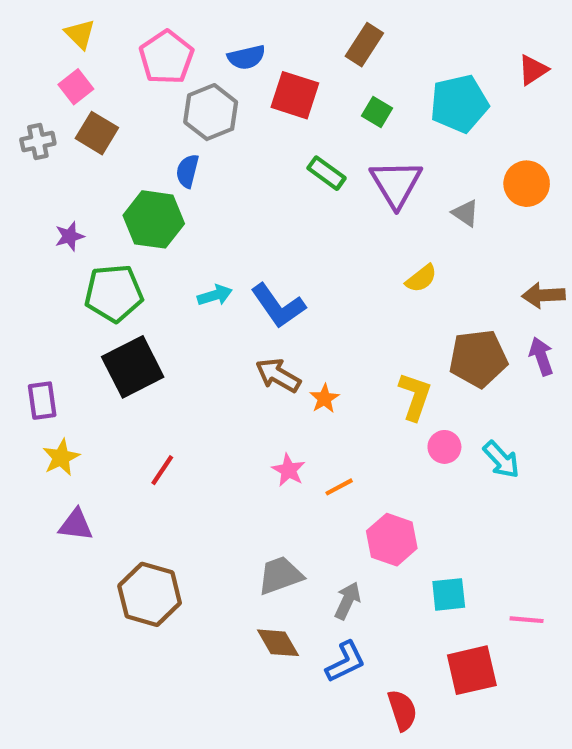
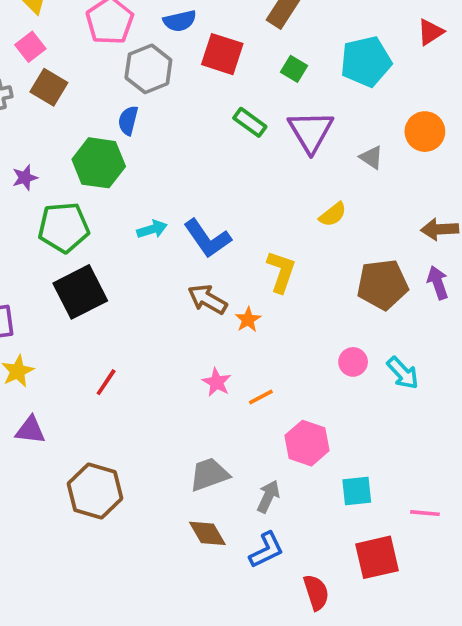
yellow L-shape: (415, 396) -> (281, 272), moved

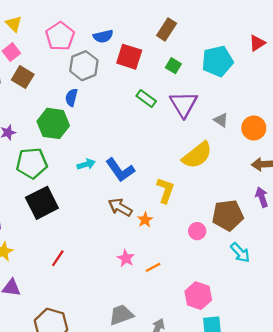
orange circle: (425, 132) -> (254, 128), moved
yellow semicircle: (333, 214) -> (197, 155), size x1.8
brown pentagon: (383, 285) -> (228, 215), moved
pink circle: (353, 362) -> (197, 231), moved
pink hexagon: (307, 443) -> (198, 296), moved

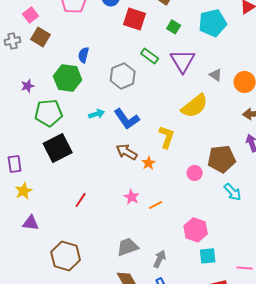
gray hexagon: (84, 66) -> (123, 76), moved
red line: (58, 258) -> (81, 200), moved

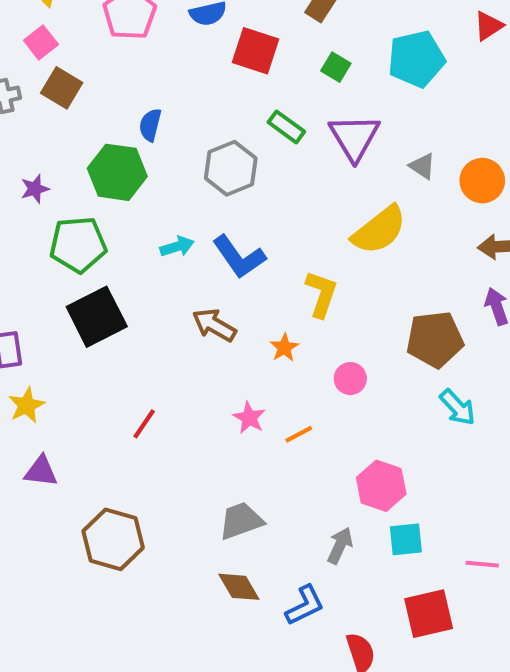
brown arrow: (127, 152) -> (214, 325), moved
pink circle: (195, 173) -> (350, 379), moved
gray arrow: (160, 259) -> (340, 546), moved

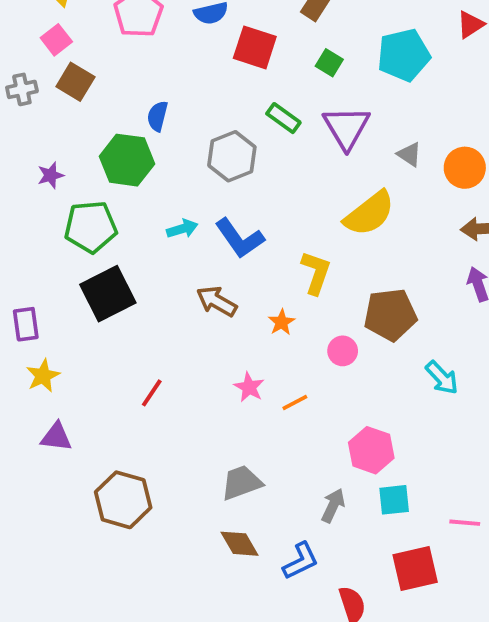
brown pentagon: (435, 339) -> (390, 315), moved

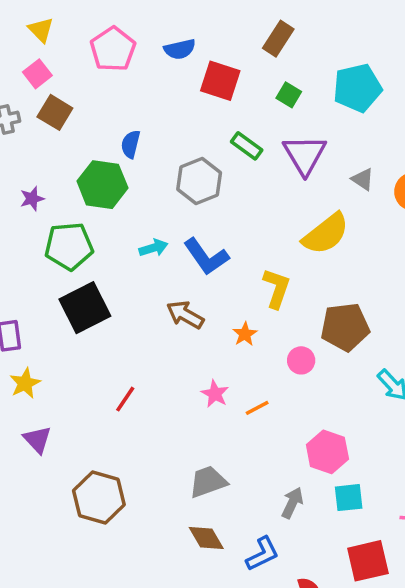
purple triangle: (56, 437) -> (37, 440), turned 40

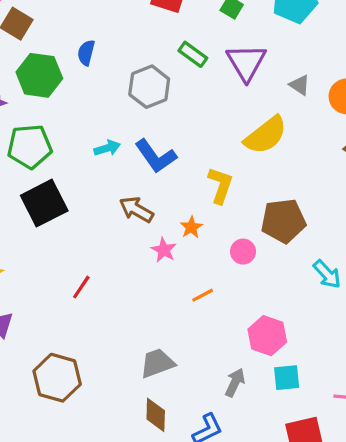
green hexagon: (102, 185) -> (39, 75), moved
pink star: (215, 394) -> (164, 250), moved
brown diamond: (206, 538) -> (156, 415), turned 32

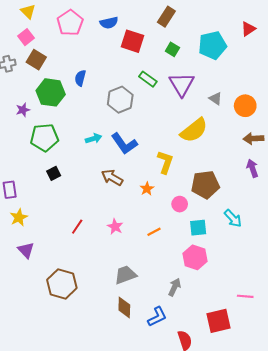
black square: (44, 203) -> (54, 173), size x0.5
pink star: (164, 250) -> (115, 227), moved
cyan square: (287, 378) -> (198, 228), moved

